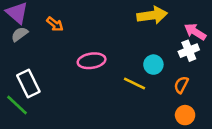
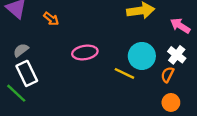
gray semicircle: (20, 34) -> (21, 50), moved
white cross: (189, 51) -> (177, 55), moved, turned -30
cyan circle: (153, 65) -> (142, 56), size x1.5

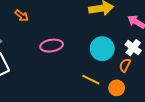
yellow line: (124, 73) -> (91, 80), moved
orange circle: (171, 102) -> (117, 88), moved

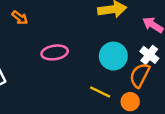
orange semicircle: (125, 65) -> (140, 75), size x1.5

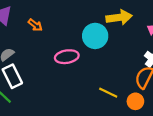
cyan circle: (113, 56) -> (95, 36), moved

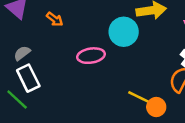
orange circle: (135, 101) -> (156, 107), moved

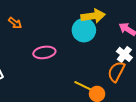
cyan circle: (124, 32) -> (84, 30), moved

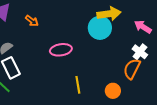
yellow line: (83, 86) -> (78, 85), moved, turned 54

